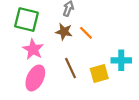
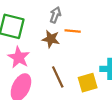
orange line: (86, 33) -> (73, 31), moved, turned -40

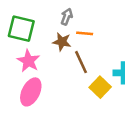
brown line: (58, 77) -> (81, 62), moved
yellow square: (88, 83) -> (100, 87), turned -30

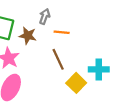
brown star: (62, 42) -> (28, 36), moved

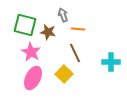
gray arrow: (45, 16) -> (63, 15), turned -40
yellow square: (76, 83) -> (64, 74), moved

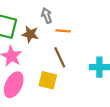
yellow square: (64, 74) -> (48, 80), turned -30

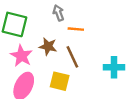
brown star: (30, 34) -> (48, 46), moved

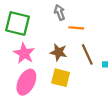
brown star: (48, 46) -> (58, 52), moved
brown line: (72, 57) -> (87, 54), moved

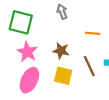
orange line: (76, 28) -> (93, 33), moved
brown line: (87, 54) -> (89, 66), moved

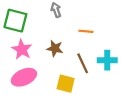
yellow square: (63, 76) -> (66, 84), moved
pink ellipse: (29, 80) -> (24, 77), turned 40

